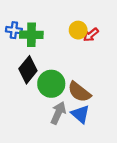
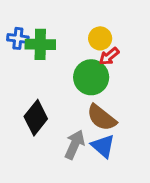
red arrow: (91, 35) -> (109, 56), moved
black diamond: (28, 70) -> (36, 118), moved
green circle: (51, 84) -> (91, 77), moved

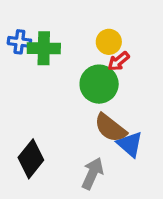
black diamond: (36, 118) -> (31, 159), moved
gray arrow: (75, 145) -> (93, 173), moved
blue triangle: (103, 146) -> (130, 144), moved

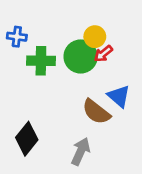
green cross: (44, 48) -> (41, 61), moved
green circle: (99, 84) -> (81, 57), moved
blue triangle: (130, 144) -> (119, 96), moved

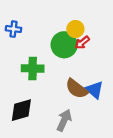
green cross: (41, 61) -> (33, 68), moved
blue triangle: (119, 96) -> (95, 90), moved
black diamond: (27, 139) -> (21, 110), turned 35

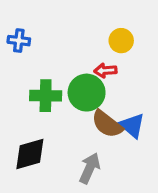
yellow circle: (75, 29) -> (121, 41), moved
red arrow: (82, 43) -> (105, 71), moved, turned 35
green circle: (64, 45) -> (87, 93), moved

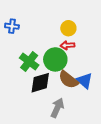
yellow circle: (121, 41) -> (68, 28), moved
green cross: (46, 96) -> (29, 61), turned 36
black diamond: (30, 154) -> (40, 83), moved

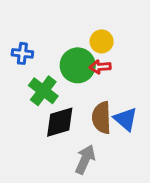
blue cross: (12, 26) -> (22, 53), moved
green circle: (55, 59) -> (78, 65), moved
brown semicircle: (68, 80) -> (102, 118), turned 50

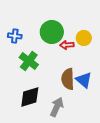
yellow circle: (102, 41) -> (84, 38), moved
green circle: (78, 65) -> (52, 32), moved
black diamond: (60, 122) -> (30, 97), moved

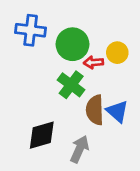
blue cross: (15, 36) -> (31, 30), moved, size x1.5
green cross: (29, 61) -> (71, 85), moved

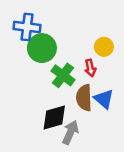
green circle: (73, 44) -> (42, 48), moved
red arrow: (93, 62) -> (90, 68), moved, turned -98
black diamond: (42, 135) -> (54, 118), moved

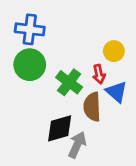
green circle: (42, 48) -> (30, 65), moved
blue triangle: (104, 99) -> (117, 92), moved

